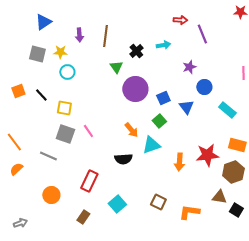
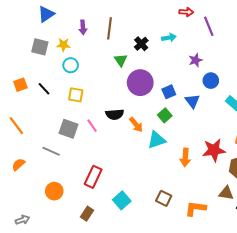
yellow square: (64, 108) -> (76, 95), moved
orange line: (14, 142) -> (16, 126), moved
black semicircle: (123, 159) -> (115, 114), moved

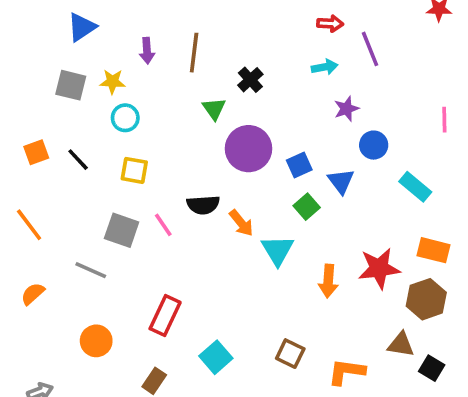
cyan arrow: (169, 38) -> (325, 67), moved
green square: (165, 115) -> (307, 207), moved
cyan triangle: (157, 140) -> (278, 250), turned -42

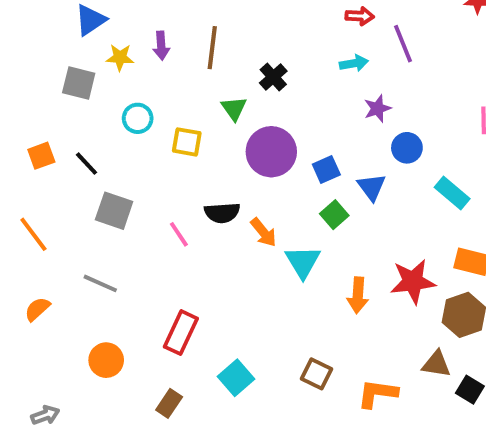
yellow star: (112, 82) -> (120, 57), moved
yellow square: (134, 170) -> (187, 142), moved
gray square: (122, 230) -> (114, 211), moved

